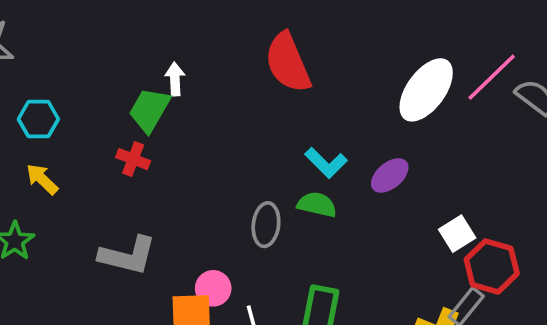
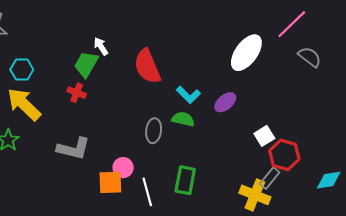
red semicircle: (288, 63) -> (147, 66), moved
pink line: (492, 77) -> (292, 24), moved
white arrow: (175, 79) -> (101, 46), turned -30
yellow arrow: (42, 179) -> (24, 104), size x1.8

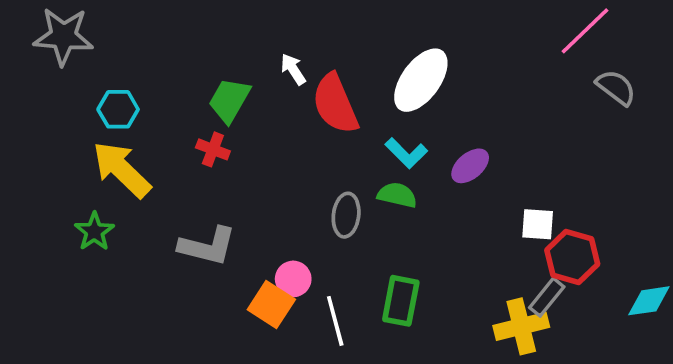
white arrow: (101, 46) -> (293, 69), moved
white ellipse: (246, 53) -> (421, 80), moved
white square: (264, 136) -> (538, 224), turned 36
orange square: (110, 182) -> (271, 304), turned 35
yellow cross: (255, 195) -> (521, 326), turned -36

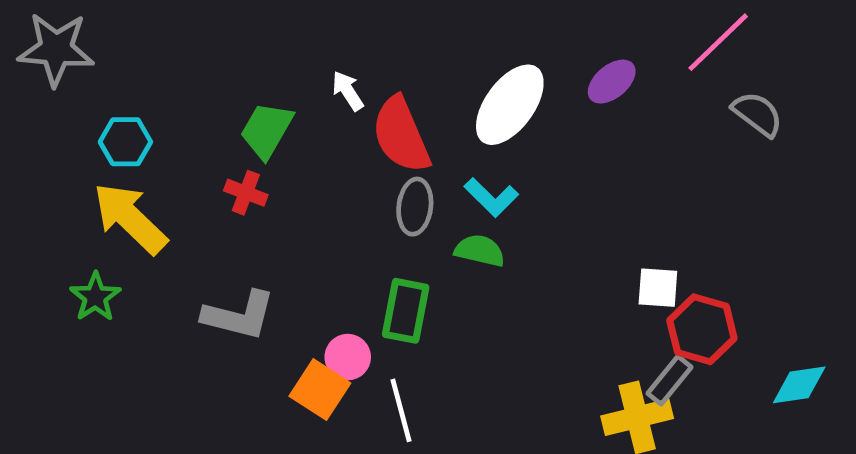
purple ellipse: (470, 166) -> (612, 82), moved
gray ellipse: (346, 215) -> (415, 207), moved
green rectangle: (401, 301) -> (406, 311), moved

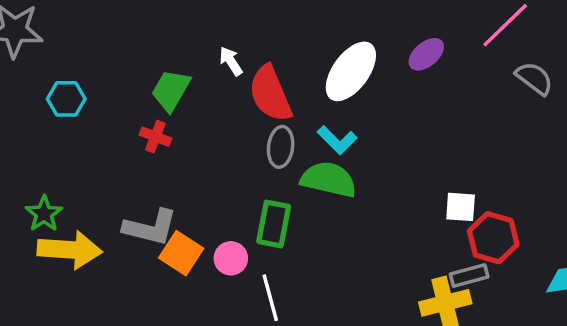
yellow arrow: (130, 218) -> (70, 250), moved, turned 140
green semicircle: (480, 251) -> (329, 179), size x1.5
gray rectangle: (670, 380) -> (469, 275), turned 36
orange square: (320, 390) -> (181, 253), moved

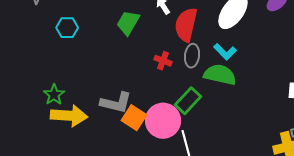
red semicircle: (270, 94) -> (186, 25), turned 36
red cross: (155, 137) -> (163, 61), moved
green rectangle: (274, 224) -> (188, 101), turned 32
pink circle: (231, 258) -> (163, 121), size x1.8

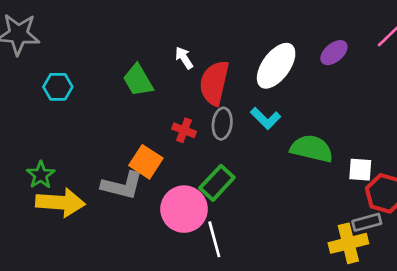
green trapezoid: (128, 23) -> (138, 80), turned -60
green semicircle: (220, 75) -> (312, 149), moved
orange square: (134, 118) -> (146, 162), moved

